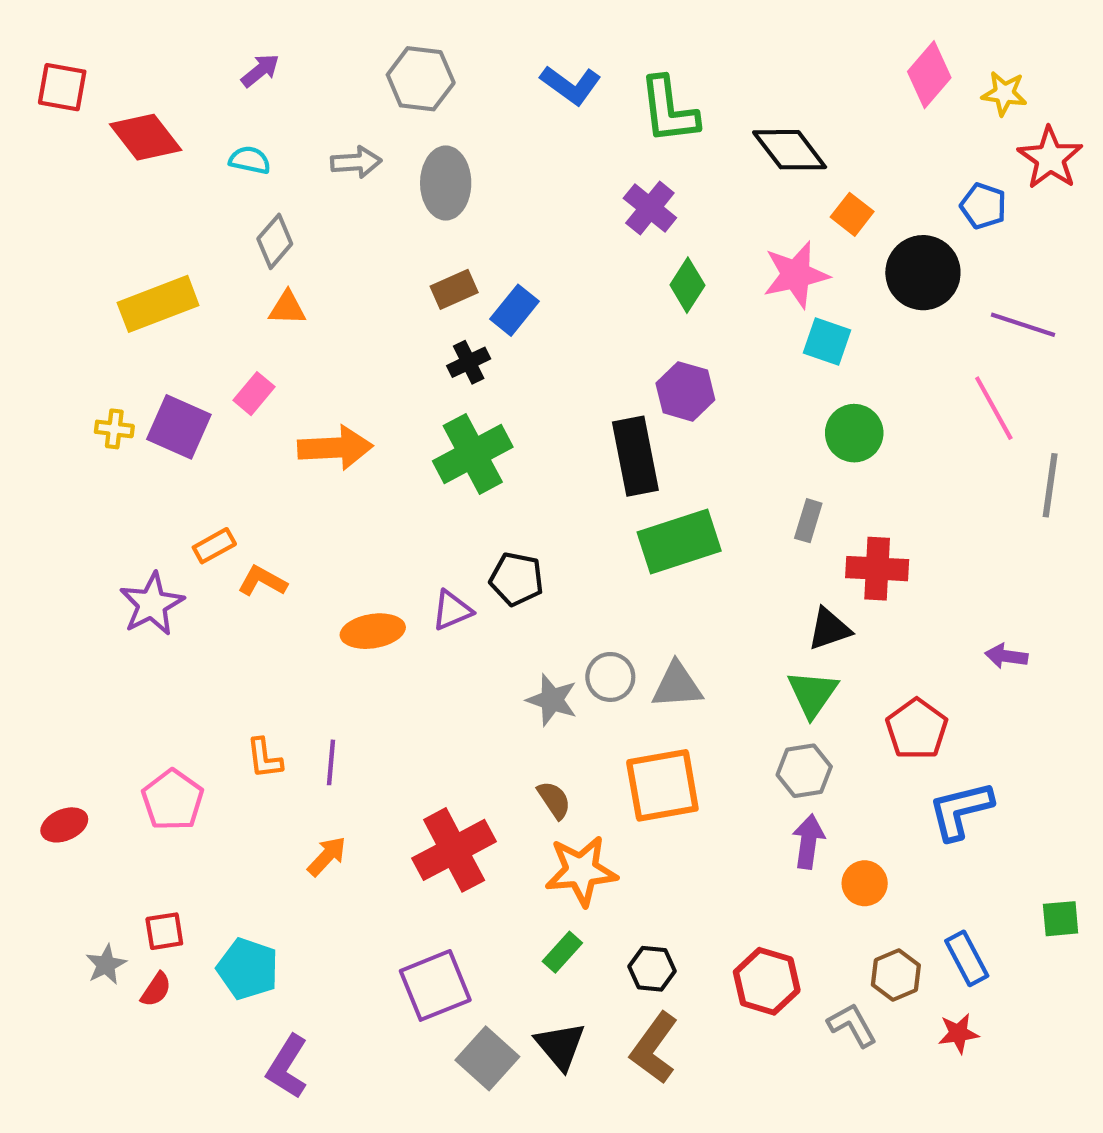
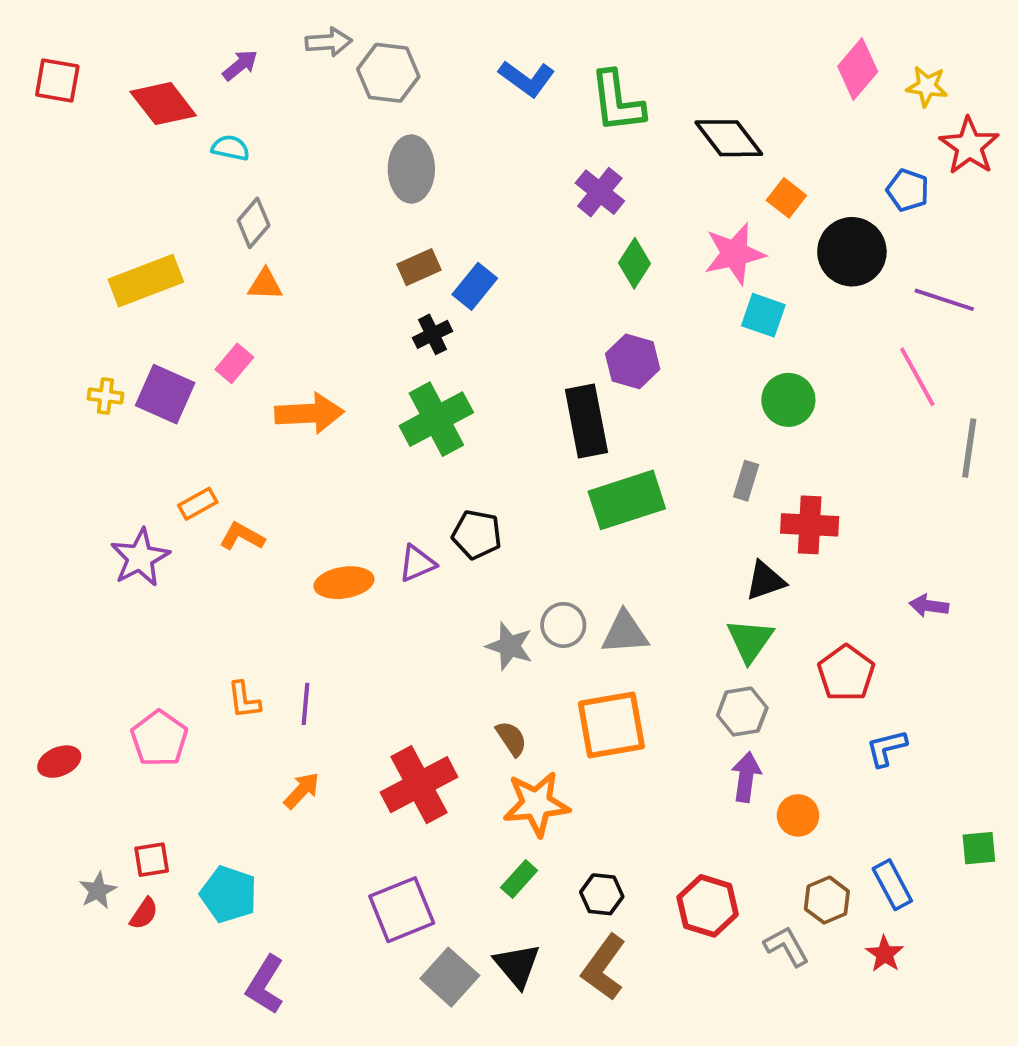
red diamond: (146, 137) -> (163, 104), moved
gray arrow: (356, 162) -> (329, 42), moved
blue L-shape: (960, 810) -> (887, 748), size x0.7
red star: (958, 1033) -> (885, 954), turned -30

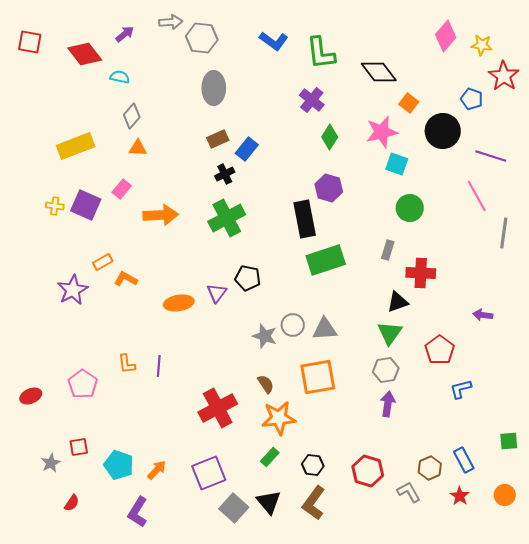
purple triangle: (417, 563) -> (217, 293), turned -30
orange arrow: (302, 790) -> (157, 470), moved
orange circle: (798, 815) -> (505, 495), moved
red semicircle: (144, 914) -> (72, 503), moved

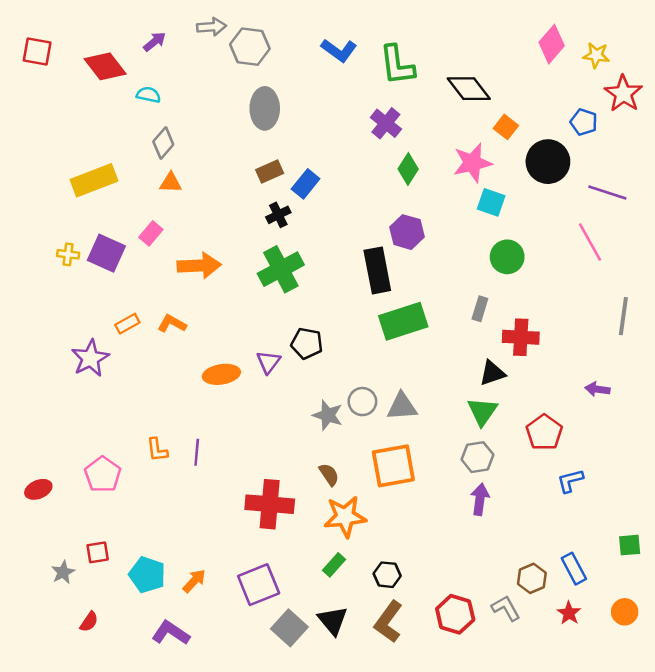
gray line: (504, 233) -> (623, 316), moved
orange L-shape: (126, 279) -> (172, 324), moved
red cross: (218, 408) -> (270, 504), turned 33
red hexagon: (368, 471) -> (455, 614), moved
purple L-shape: (138, 512) -> (171, 633), turned 92

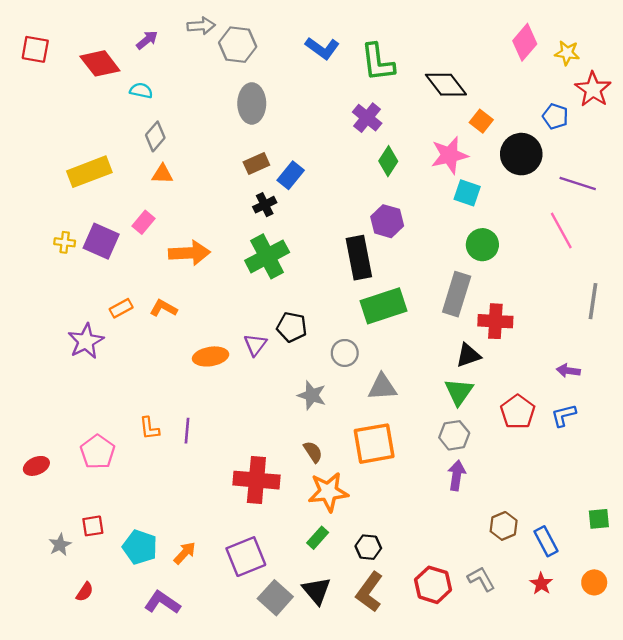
gray rectangle: (480, 309) -> (457, 294), size x1.8
gray circle: (362, 402) -> (345, 353), moved
blue L-shape: (570, 481) -> (564, 415), moved
brown hexagon: (532, 578) -> (504, 526), moved

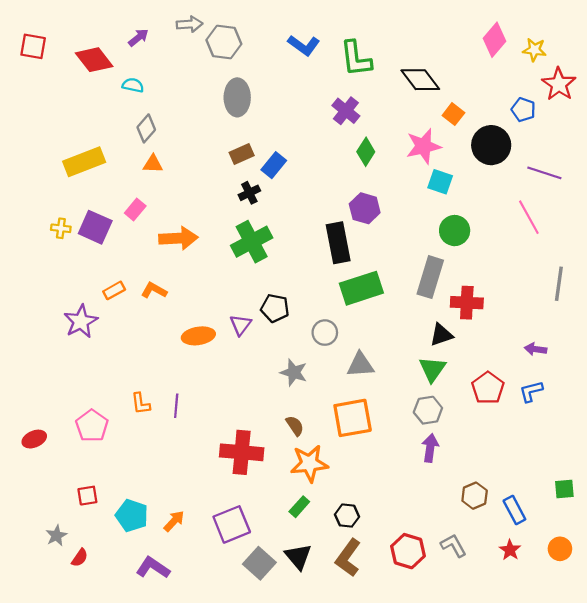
gray star: (60, 545) -> (56, 536), moved

